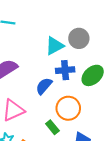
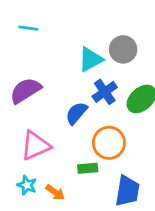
blue cross: (65, 70) -> (105, 92), turned -30
green rectangle: (52, 127) -> (88, 168), turned -56

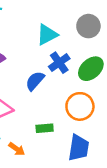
gray circle: (123, 49) -> (88, 26), moved
orange circle: (109, 143) -> (80, 106), moved

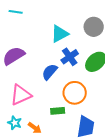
orange circle: (80, 106) -> (75, 93), moved

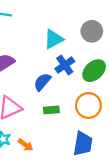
orange circle: (75, 93) -> (88, 105), moved
green rectangle: (58, 111) -> (51, 110), moved

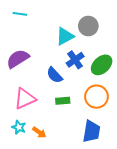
gray circle: (92, 31) -> (88, 26), moved
blue semicircle: (42, 82) -> (55, 75), turned -84

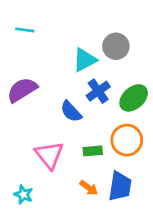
pink triangle: (25, 99) -> (49, 155), moved, turned -45
green rectangle: (63, 101) -> (93, 151), moved
cyan star: (19, 127) -> (23, 195), moved
orange arrow: (39, 132) -> (89, 188), moved

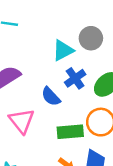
green rectangle: (93, 151) -> (70, 132), size x1.5
pink triangle: (49, 155) -> (22, 121), moved

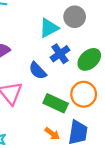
green rectangle: (70, 132) -> (56, 103), turned 30

